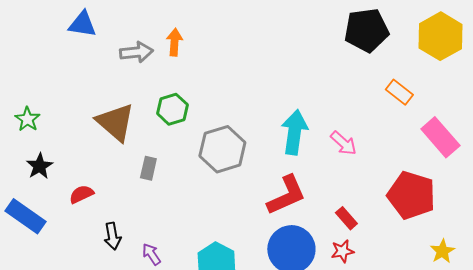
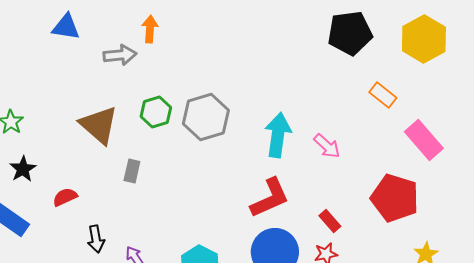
orange arrow: (174, 42) -> (150, 29), moved
gray hexagon: (222, 149) -> (206, 117), moved

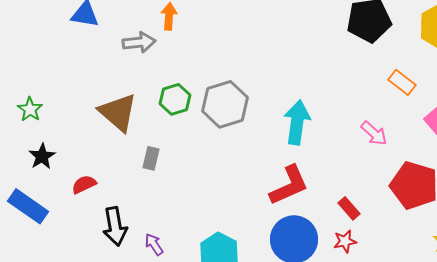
pink arrow: (327, 146) -> (374, 133), moved
black arrow: (96, 239) -> (115, 226), size x1.4

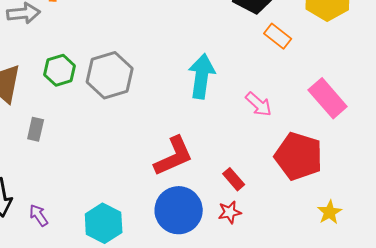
orange rectangle: (402, 82) -> (278, 36), moved
cyan arrow: (297, 122) -> (202, 76), moved

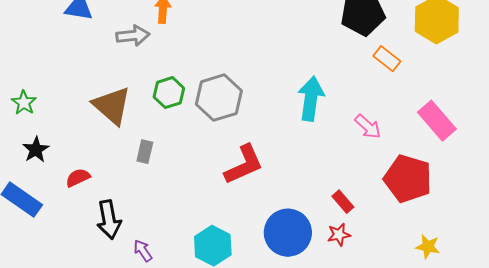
red L-shape: (174, 156) -> (244, 165), moved
yellow star: (330, 212) -> (428, 247), moved, turned -30
purple arrow: (39, 215) -> (143, 251), moved

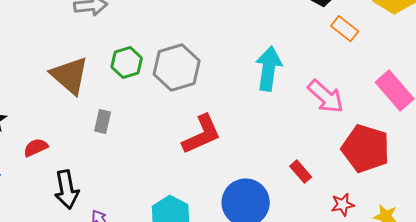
pink arrow: (368, 127) -> (326, 97), size x1.4
red star: (339, 235) -> (343, 205), moved

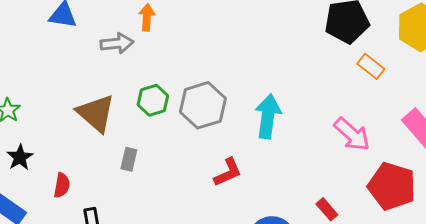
cyan arrow: (269, 69) -> (268, 116), moved
red L-shape: (202, 135) -> (228, 172), size x0.7
red semicircle: (36, 148) -> (62, 185), turned 125

